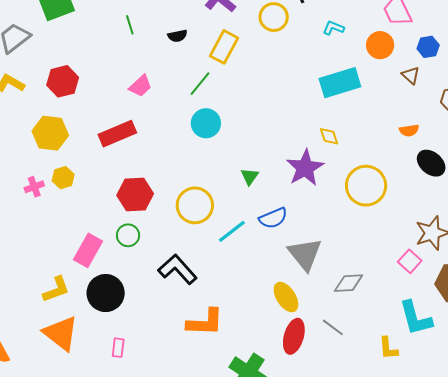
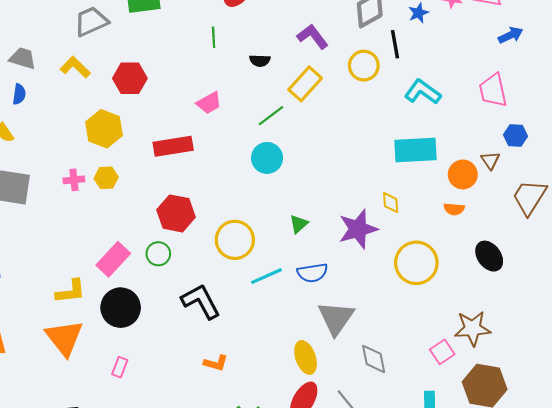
cyan L-shape: (333, 28) -> (423, 92), size x1.6
orange circle: (380, 45) -> (463, 174), moved
orange semicircle: (409, 130) -> (454, 209), moved
gray diamond: (349, 283) -> (374, 359), turned 68
orange L-shape: (205, 322) -> (216, 363), size x0.6

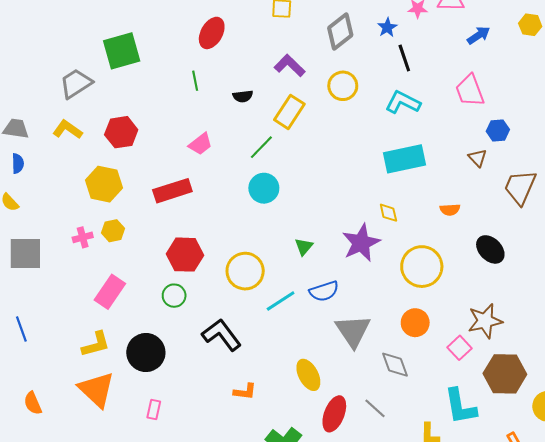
black line: (395, 44) -> (404, 58), moved
orange circle: (463, 174) -> (415, 323), moved
pink rectangle: (113, 259) -> (110, 292), moved
yellow ellipse: (306, 357) -> (308, 375), moved

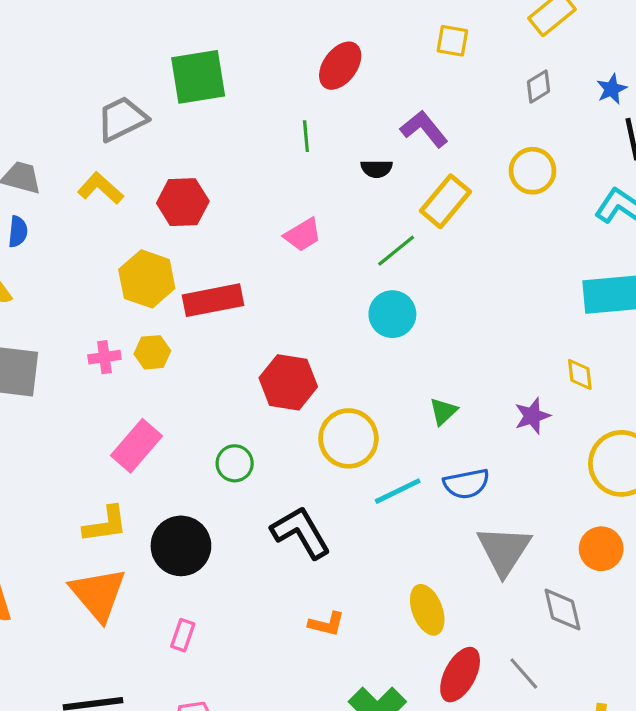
gray diamond: (340, 31) -> (538, 87), size x0.6
purple L-shape: (290, 66) -> (424, 129), moved
red rectangle: (172, 191) -> (213, 300), moved
purple star: (361, 243) -> (532, 416), size x0.6
red hexagon: (185, 255) -> (288, 382), moved

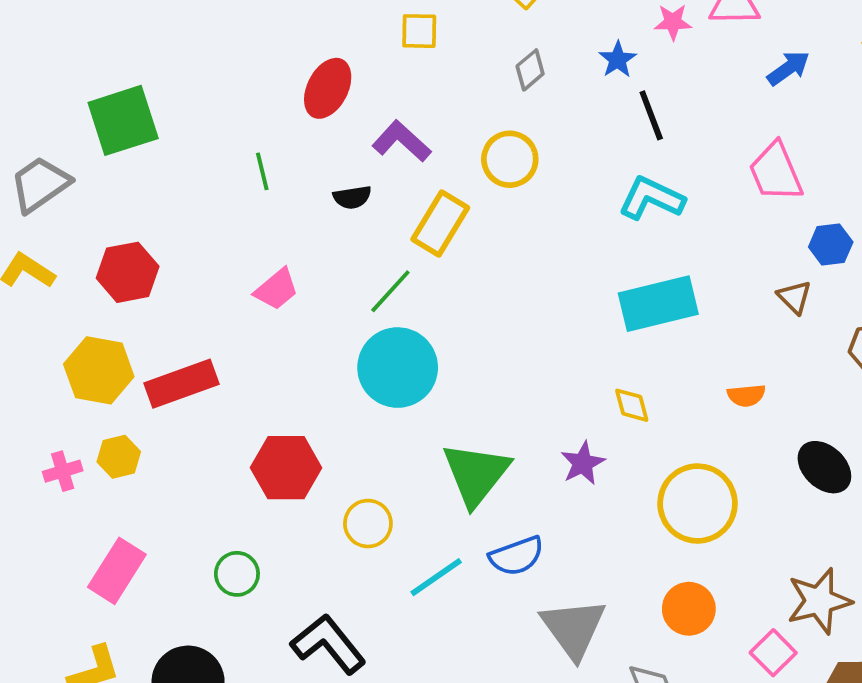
red ellipse: (340, 66) -> (328, 88), moved
yellow circle: (532, 171) -> (510, 159), moved
cyan circle: (392, 314) -> (398, 368), size x1.4
green triangle: (443, 411) -> (476, 474), size x2.0
yellow circle: (348, 438) -> (368, 524), size x0.7

